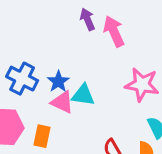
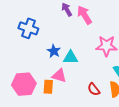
blue cross: (22, 79) -> (28, 28), moved
pink triangle: (62, 102) -> (59, 76), moved

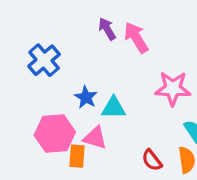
blue cross: (28, 28) -> (44, 60), turned 30
pink hexagon: (24, 84) -> (55, 134), moved

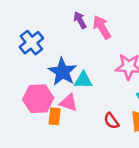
blue star: (86, 97) -> (63, 72), size x1.6

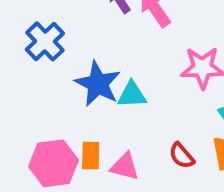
pink hexagon: (38, 99) -> (53, 163), moved
pink triangle: (69, 103) -> (125, 167), moved

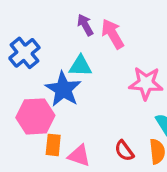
cyan triangle: (132, 95) -> (80, 66), moved
pink hexagon: (53, 163) -> (35, 116), moved

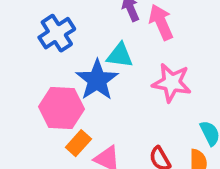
pink star: (146, 83) -> (172, 83), moved
orange rectangle: (53, 145) -> (78, 143), turned 30

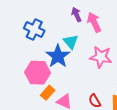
blue cross: (57, 33) -> (34, 29), turned -30
cyan triangle: (120, 55) -> (71, 42), turned 42

